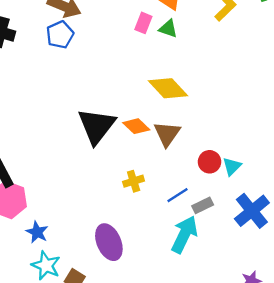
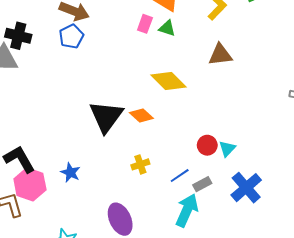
brown triangle: (167, 134) -> (220, 55), moved, turned 50
blue star: (37, 232) -> (70, 172), moved

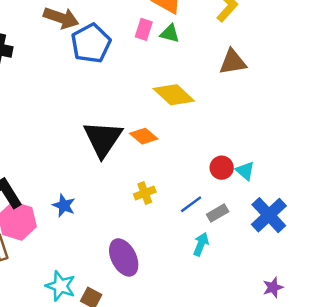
blue pentagon: (71, 36) -> (91, 43), moved, size x1.4
cyan triangle: (227, 149) -> (245, 171), turned -30
cyan arrow: (187, 210) -> (201, 244), size x0.6

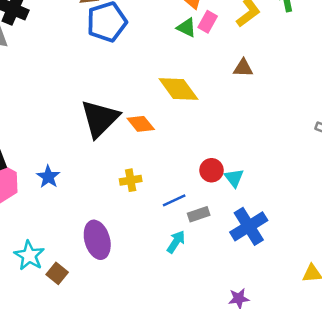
pink rectangle: (144, 29) -> (208, 22), moved
brown triangle: (233, 62) -> (243, 68), size x0.7

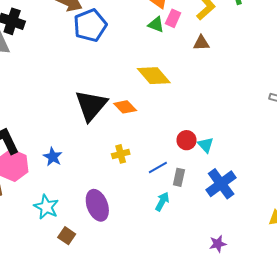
brown triangle: (243, 68) -> (201, 43), moved
gray rectangle: (199, 214) -> (179, 177), turned -54
cyan star: (29, 256) -> (46, 207), moved

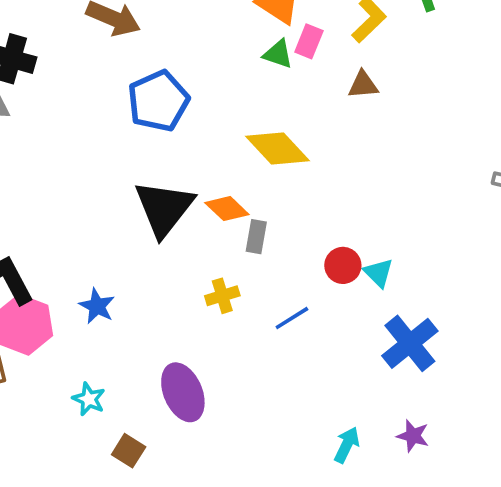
blue pentagon: (90, 25) -> (158, 101), moved
gray rectangle: (179, 177) -> (256, 237), moved
cyan arrow: (162, 201) -> (347, 445), moved
cyan star: (46, 207) -> (89, 399), size x0.7
purple star: (218, 244) -> (413, 436), moved, turned 30

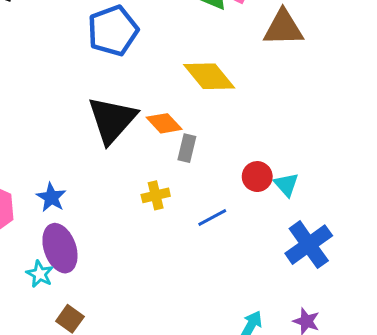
brown triangle: (363, 85) -> (283, 28), size x1.6
purple ellipse: (183, 392) -> (60, 248), moved

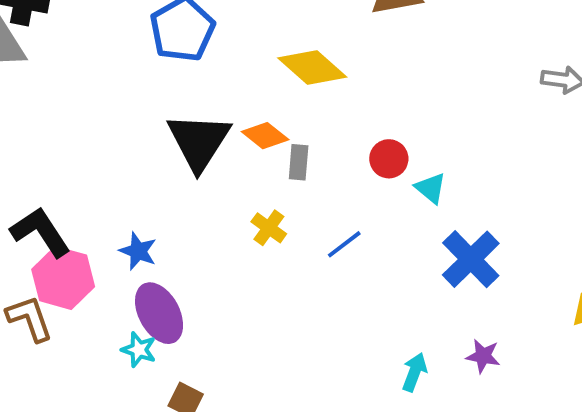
red circle: (257, 177) -> (389, 159), moved
yellow cross: (156, 195) -> (269, 228), turned -32

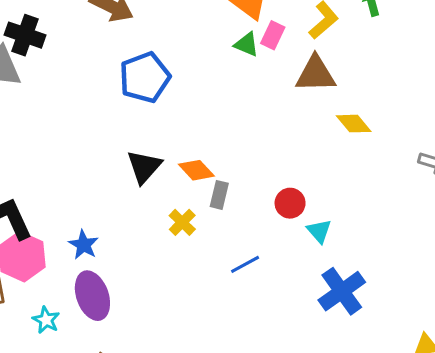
yellow diamond: (312, 68) -> (354, 124), moved, size x0.7
black triangle: (199, 141) -> (144, 167), size x0.7
yellow cross: (269, 228) -> (182, 222), moved
cyan star: (139, 350) -> (46, 320), moved

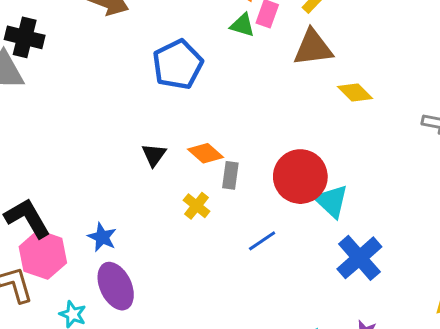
blue pentagon: (145, 77) -> (178, 65), moved
black triangle: (144, 167) -> (154, 155), size x0.7
red circle: (290, 203) -> (300, 177), size x1.8
cyan triangle: (319, 231) -> (331, 201), size x1.4

